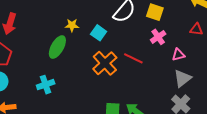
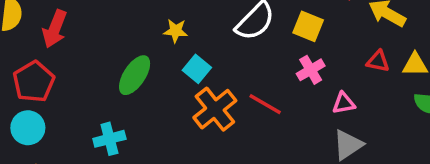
yellow star: (72, 25) -> (176, 31), moved
cyan square: (99, 33) -> (197, 69), moved

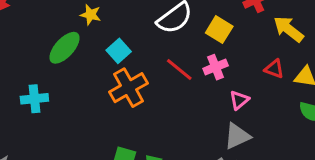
yellow star: (176, 31) -> (91, 15), moved
pink triangle: (344, 103) -> (239, 100), turned -40
red line: (265, 104) -> (179, 69), moved

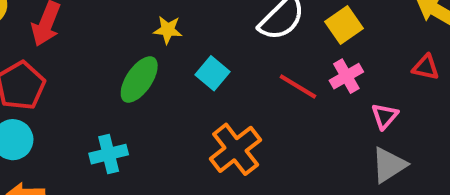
yellow square: (219, 30) -> (344, 25), turned 32
orange cross: (128, 88) -> (236, 149), moved

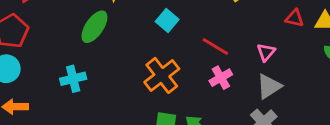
cyan square: (213, 73) -> (167, 20), moved
pink cross: (346, 76) -> (221, 78), moved
red line: (298, 86) -> (215, 46), moved

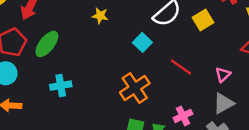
green ellipse: (94, 27) -> (47, 44), moved
pink cross: (221, 78) -> (183, 116), moved

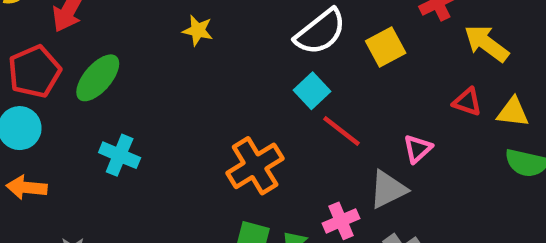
cyan square: (142, 42) -> (312, 91), moved
cyan cross: (61, 86) -> (120, 155), turned 30
gray triangle: (223, 103) -> (388, 189), moved

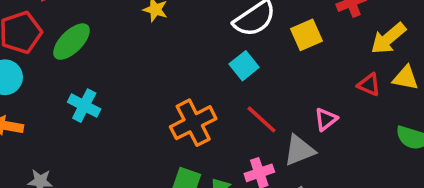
yellow arrow: (486, 43) -> (388, 38), turned -81
yellow triangle: (513, 112) -> (405, 78), moved
red line: (341, 131) -> (262, 119), moved

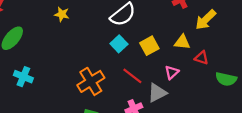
yellow square: (306, 35) -> (149, 46), moved
yellow triangle: (405, 78) -> (182, 42), moved
red triangle: (369, 85) -> (201, 58), moved

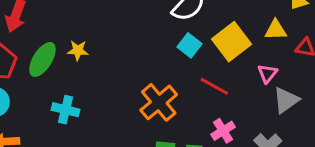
yellow star: (62, 14) -> (78, 50), moved
yellow square: (149, 46) -> (232, 42), size x1.4
gray triangle: (157, 93) -> (286, 100), moved

